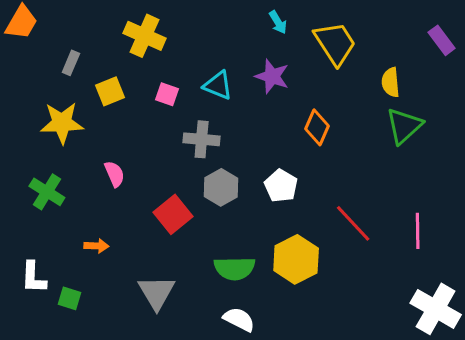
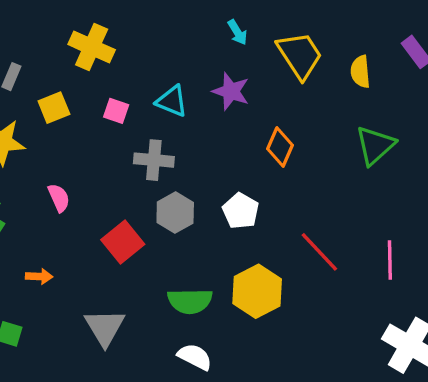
yellow semicircle: (391, 82) -> (360, 72), moved

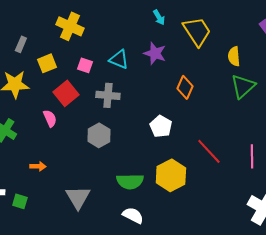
yellow semicircle: (360, 72) -> (234, 56), moved
gray hexagon: (175, 213) -> (99, 135), moved
red square: (123, 242) -> (66, 93), moved

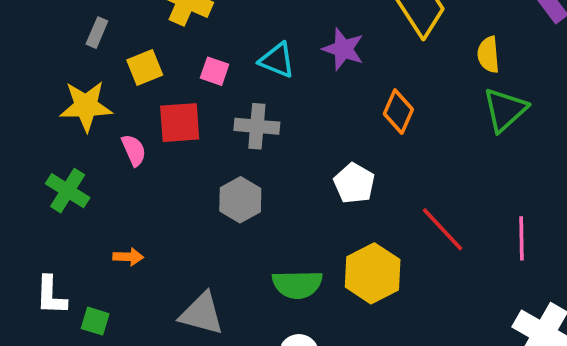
red square: (66, 93) -> (180, 123), turned 35
pink semicircle: (50, 118) -> (134, 150), moved
gray triangle: (78, 197) -> (202, 314), turned -44

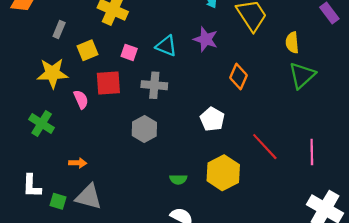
green semicircle: (297, 284) -> (178, 179), size x0.6
gray triangle: (202, 314) -> (89, 197), moved

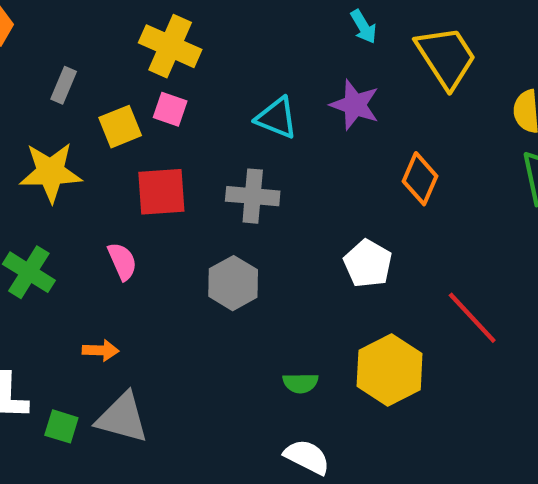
pink square: (129, 52) -> (170, 109), moved
pink semicircle: (81, 99) -> (122, 261), moved

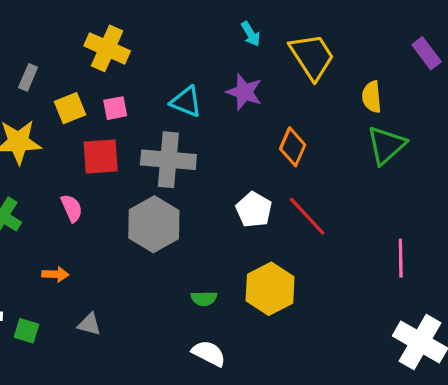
pink square: (170, 109) -> (115, 108), moved, turned -30
gray cross: (253, 196) -> (168, 160), size x1.4
gray hexagon: (233, 283) -> (154, 224), size x1.4
red line: (472, 318) -> (307, 216), moved
gray triangle: (122, 418) -> (89, 324), moved, size x0.6

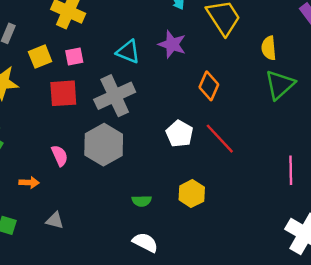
gray cross: (168, 160) -> (115, 96), turned -30
pink semicircle: (72, 208) -> (60, 156), moved
yellow hexagon: (270, 289) -> (192, 194), size x0.7

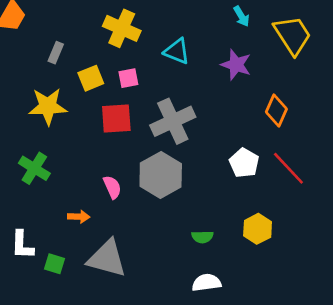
cyan triangle: (128, 52) -> (177, 51), moved
gray triangle: (55, 220) -> (107, 258), size x2.0
white semicircle: (145, 242) -> (206, 283), turned -35

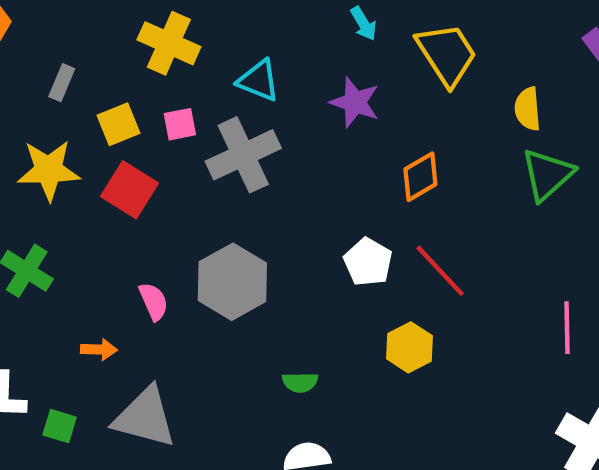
orange diamond: (276, 110) -> (420, 177), turned 36
red square: (116, 119) -> (130, 190), moved, turned 36
gray cross: (173, 121) -> (243, 155), moved
yellow hexagon: (258, 229) -> (409, 347), moved

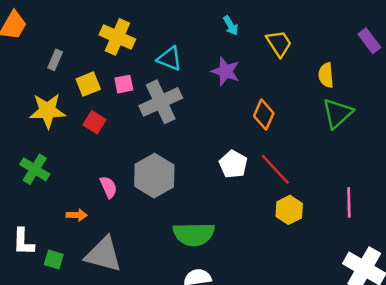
yellow trapezoid: (447, 54) -> (279, 43), size x0.7
orange diamond: (420, 177) -> (264, 115), turned -36
red square: (130, 190) -> (95, 122), size x0.7
yellow hexagon: (409, 347) -> (289, 210), moved
green semicircle: (300, 382) -> (194, 234), size x2.0

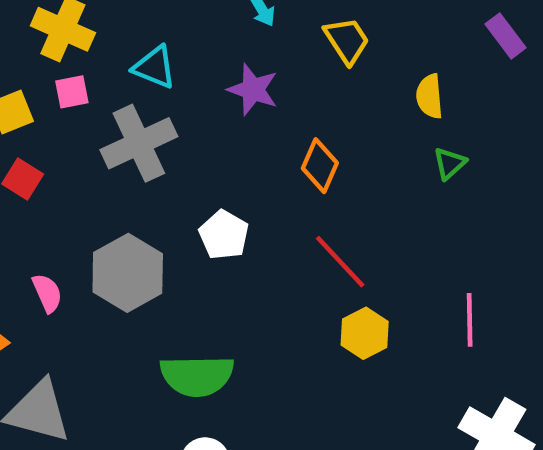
pink square: (124, 84) -> (72, 92), moved
green triangle: (338, 113) -> (450, 163), size x0.6
white pentagon: (233, 164) -> (224, 235), moved

